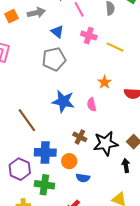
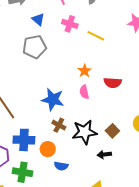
blue star: (63, 101) -> (53, 99), moved
pink semicircle: (92, 105) -> (84, 92), moved
black arrow: (126, 166) -> (104, 155), turned -88

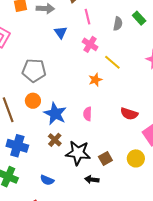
gray pentagon: (34, 47) -> (34, 70), moved
orange star: (85, 71) -> (95, 80), moved
red semicircle: (113, 83) -> (129, 114), moved
orange circle: (48, 149) -> (33, 101), moved

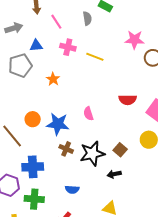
blue triangle: (61, 32) -> (36, 46), turned -40
gray pentagon: (34, 70) -> (20, 66), moved
orange star: (95, 80) -> (53, 79), moved

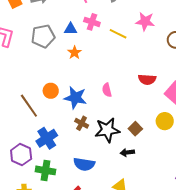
pink star: (135, 40) -> (145, 21), moved
blue triangle: (36, 46) -> (70, 29), moved
blue cross: (33, 167) -> (47, 138), turned -35
blue semicircle: (72, 189) -> (84, 164), size x1.5

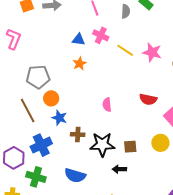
pink star: (145, 21) -> (152, 52), moved
gray pentagon: (43, 36) -> (38, 77), moved
blue star: (75, 98) -> (59, 118), moved, size x0.7
brown cross: (82, 123) -> (78, 135), turned -32
brown square: (135, 129) -> (130, 147), turned 32

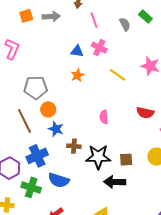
gray semicircle: (126, 11) -> (125, 24), turned -32
yellow line: (125, 50) -> (118, 75), moved
black arrow: (119, 169) -> (115, 182), size x1.5
blue semicircle: (75, 175) -> (59, 180), moved

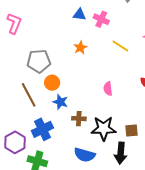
blue triangle: (77, 51) -> (79, 15), moved
blue semicircle: (59, 180) -> (85, 155), moved
black arrow: (115, 182) -> (121, 153), turned -85

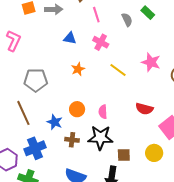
blue triangle: (79, 15) -> (70, 38), moved
orange circle: (52, 83) -> (77, 109), moved
black star: (104, 128) -> (100, 138), moved

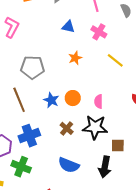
blue star: (55, 122) -> (51, 100), moved
brown cross: (72, 140) -> (67, 128), turned 32

